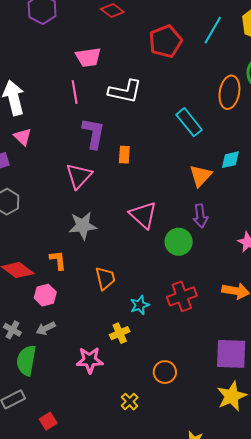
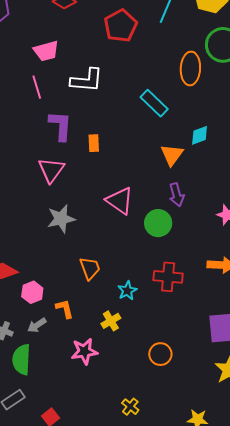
orange L-shape: (58, 260) -> (65, 309), moved
red cross: (182, 296) -> (168, 277), turned 32
yellow cross: (130, 402) -> (130, 407), moved

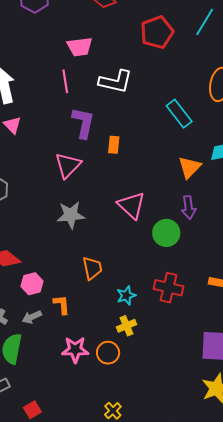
yellow cross: (111, 321) -> (126, 326), moved
orange circle: (160, 354) -> (108, 353), moved

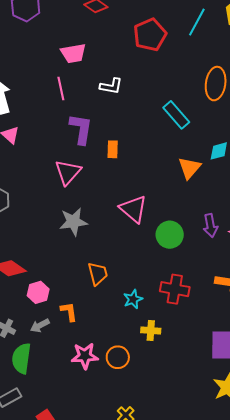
white L-shape: (116, 82) -> (111, 86), size x0.7
purple arrow: (189, 207) -> (210, 226), moved
yellow cross: (126, 326) -> (151, 331), moved, turned 30

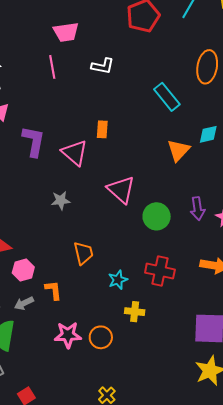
purple L-shape: (81, 129) -> (34, 141), moved
pink triangle: (68, 172) -> (75, 153), moved, turned -32
gray star: (73, 222) -> (61, 200), size x0.7

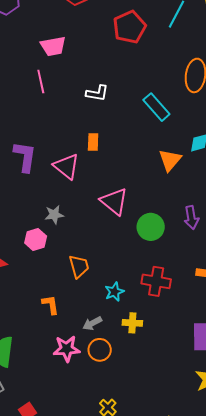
white L-shape: (103, 66) -> (97, 93), moved
pink hexagon: (23, 270) -> (36, 239), moved
gray arrow: (24, 303) -> (92, 323), moved

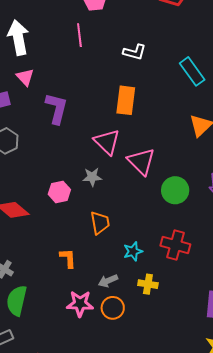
orange rectangle: (93, 142) -> (126, 100), size x1.6
pink triangle: (66, 166) -> (107, 142), moved
gray star: (54, 215) -> (92, 177), moved

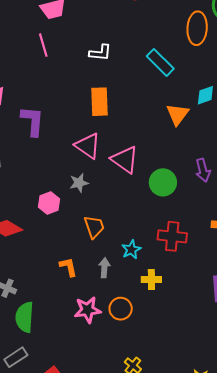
gray arrow: (108, 281) -> (104, 268), moved, turned 126

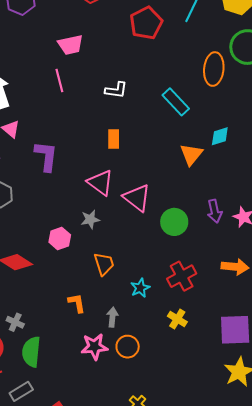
orange rectangle: (99, 102) -> (114, 139), size x0.7
red cross: (172, 236) -> (182, 276), turned -36
gray arrow: (104, 268) -> (112, 317), moved
yellow cross: (151, 279) -> (177, 319), moved, turned 30

